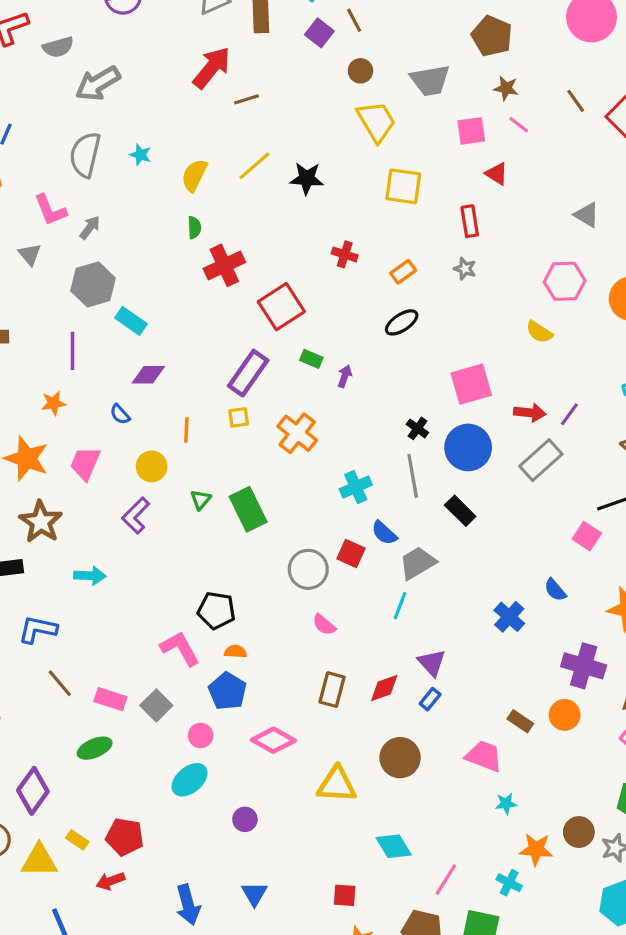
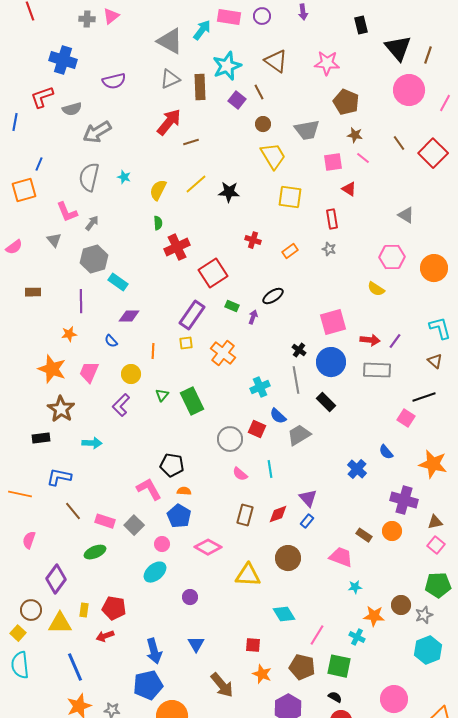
black ellipse: (402, 322) -> (273, 296), moved
gray rectangle: (541, 460) -> (377, 370), turned 44
cyan line: (400, 606) -> (270, 469), moved, turned -30
yellow rectangle: (77, 840) -> (84, 610), turned 64

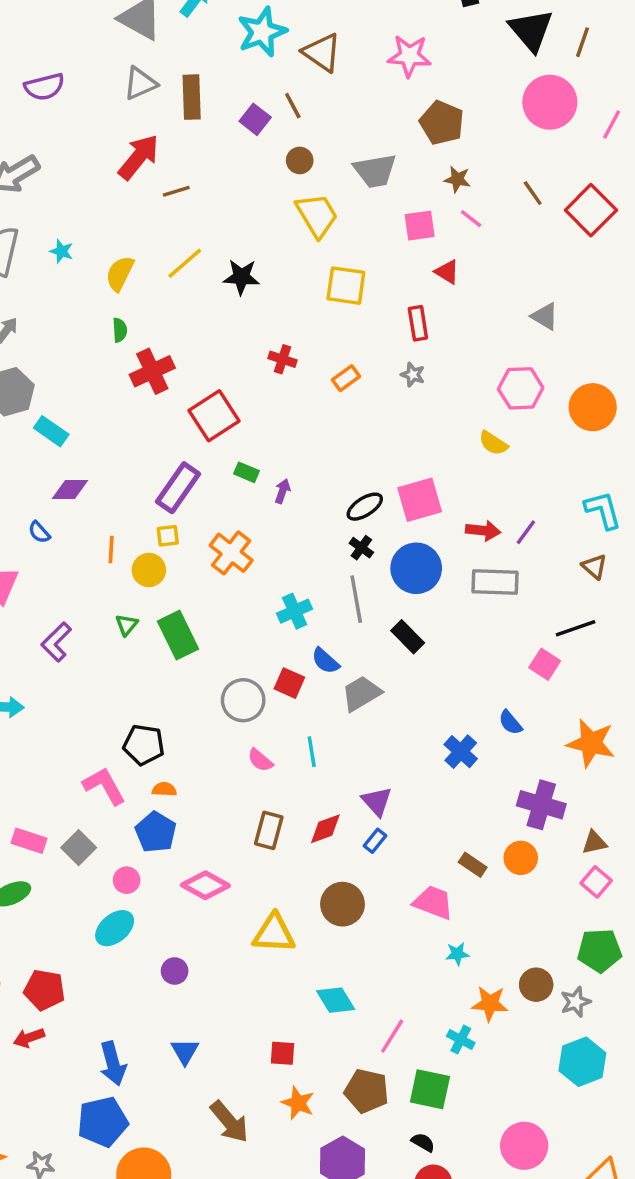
cyan star: (227, 66) -> (262, 32), moved
black ellipse: (273, 296) -> (365, 507), moved
yellow circle: (131, 374) -> (149, 570), moved

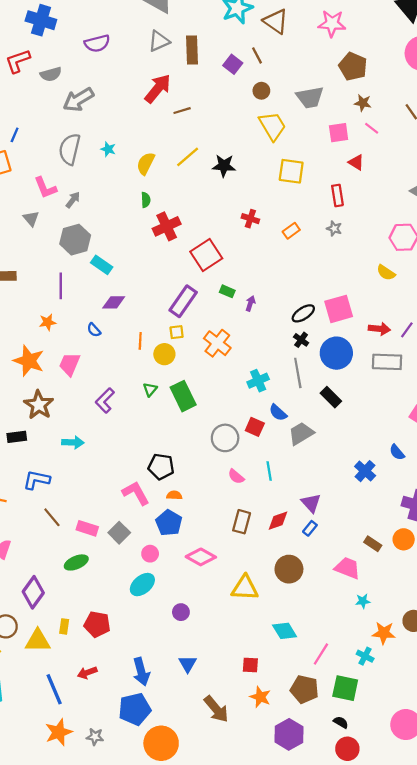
red arrow: (29, 1038) -> (87, 673), moved

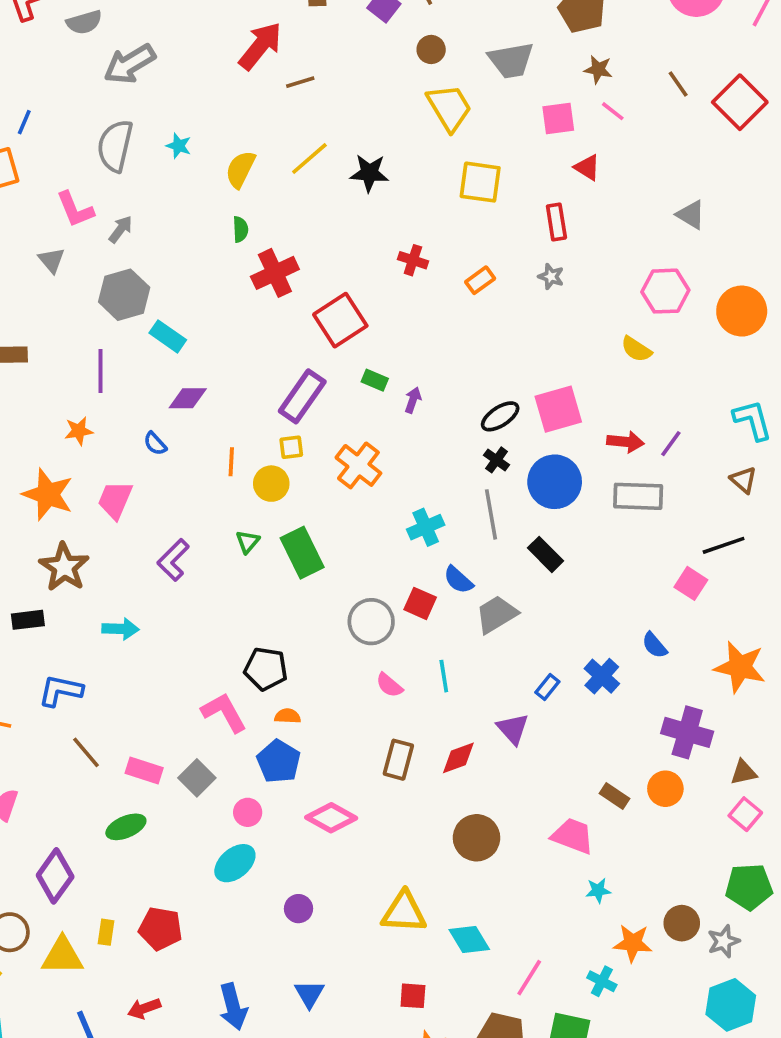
blue rectangle: (310, 528) -> (547, 687), moved
yellow triangle: (245, 588) -> (404, 912), moved

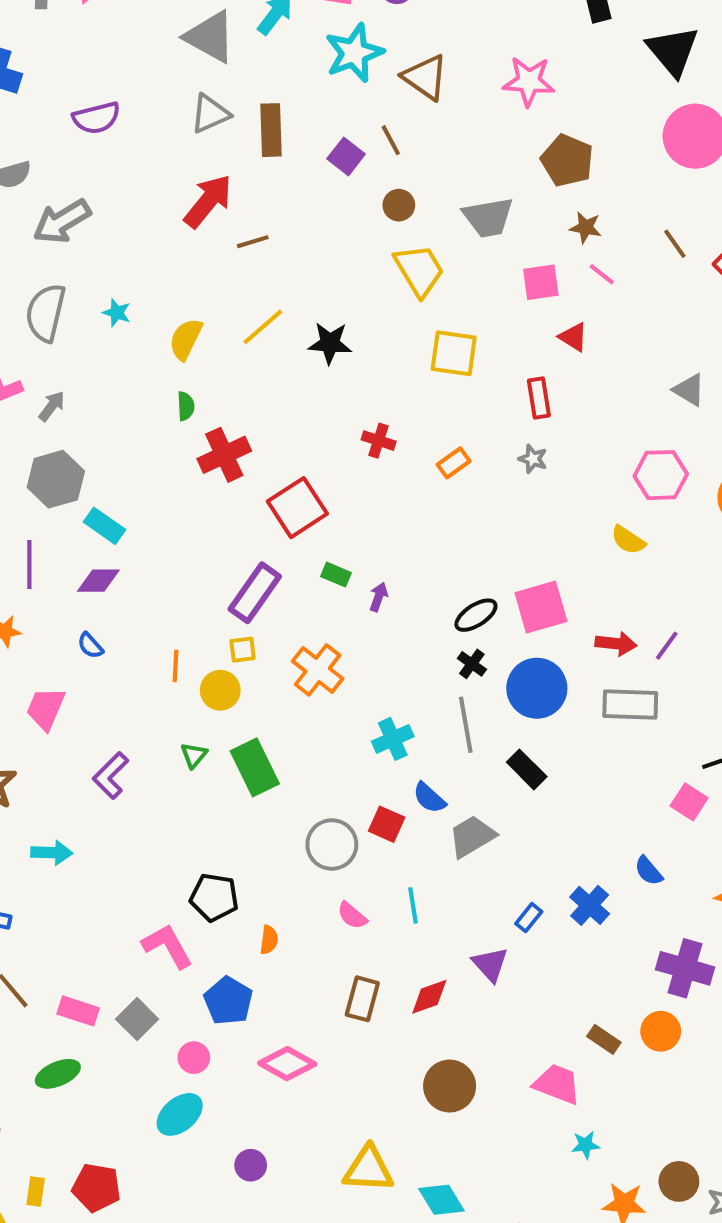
purple diamond: (188, 398) -> (98, 581), moved
orange semicircle: (288, 716) -> (269, 940), moved, turned 95

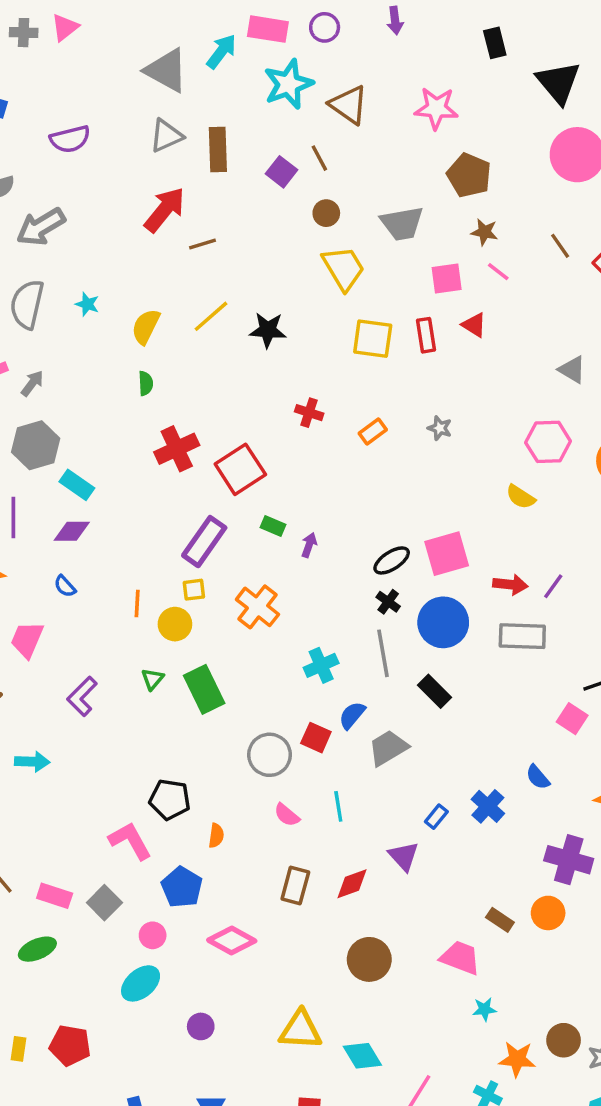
red rectangle: (539, 398) -> (426, 335), moved
red cross: (224, 455) -> (177, 449), moved
blue semicircle: (429, 798) -> (352, 715), turned 88

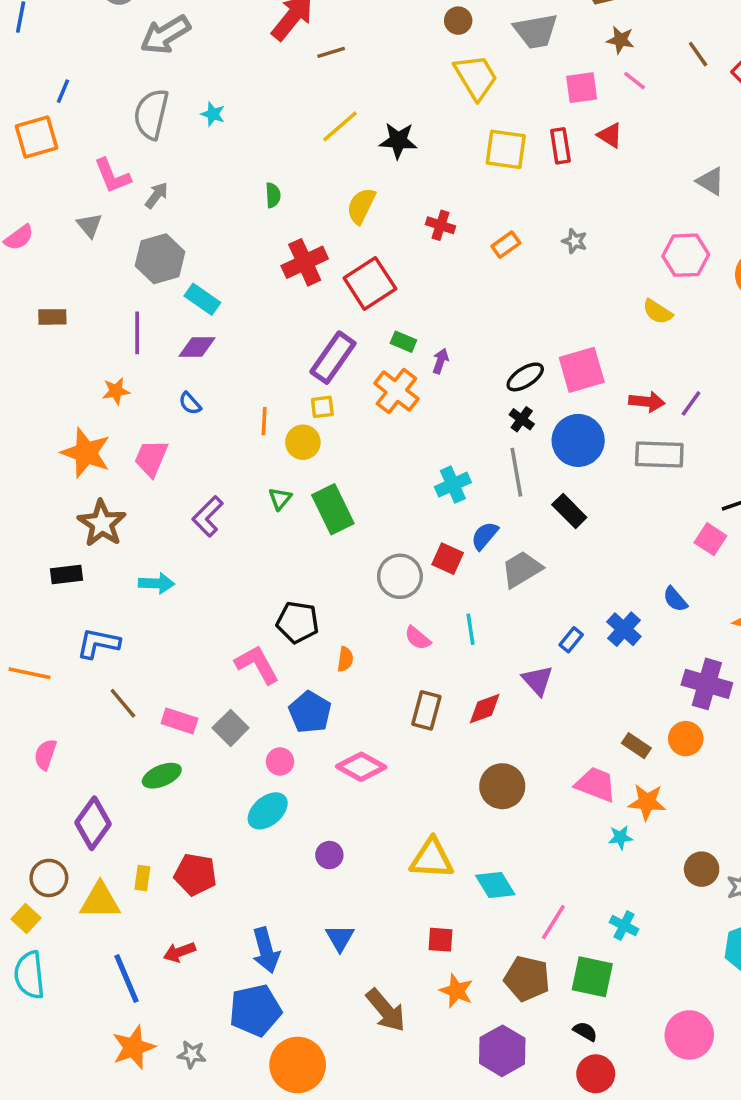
yellow semicircle: (146, 327) -> (361, 206), moved
orange cross: (257, 607) -> (396, 391), moved
orange star: (517, 1059) -> (647, 802), moved

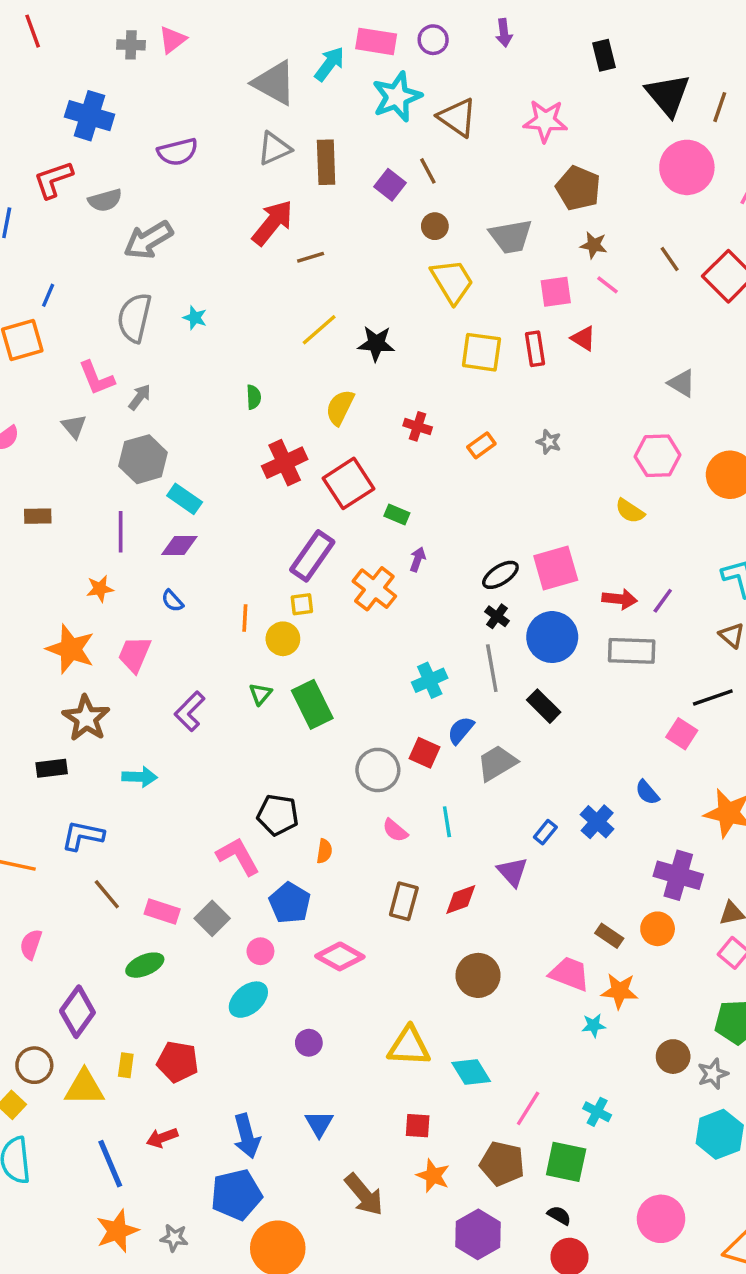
green rectangle: (403, 342) -> (397, 514), moved

